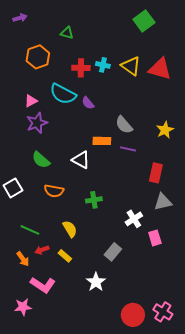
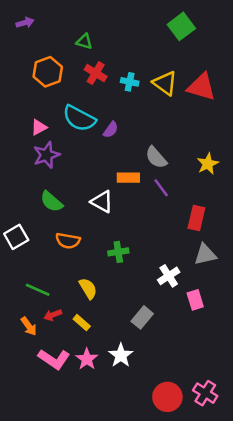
red cross: (81, 68) -> (96, 73), moved, turned 30
purple semicircle: (88, 103) -> (111, 130), turned -104
purple line: (128, 149) -> (161, 188), turned 42
pink star: (23, 307) -> (87, 359), moved, turned -30

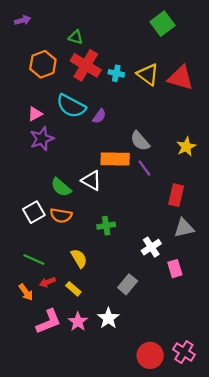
red cross: (96, 73) -> (86, 65), size x1.5
orange rectangle: (128, 178) -> (115, 159), size x1.4
green semicircle: (51, 202) -> (61, 187), moved
white square: (16, 237) -> (34, 212), moved
pink L-shape: (54, 359) -> (49, 322), turned -56

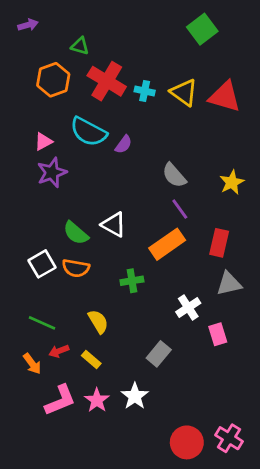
green triangle: (76, 37) -> (80, 46), moved
orange rectangle: (115, 159) -> (167, 244), moved, turned -36

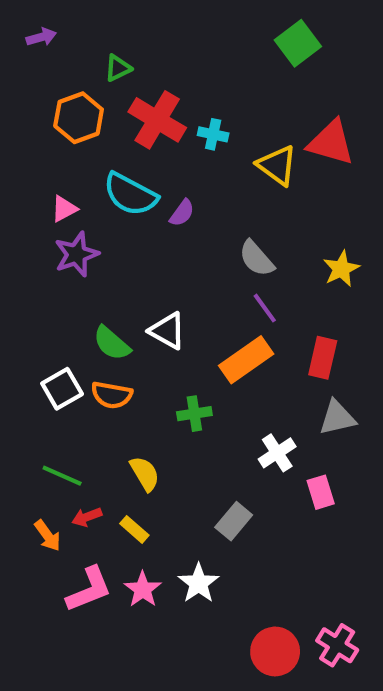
green triangle: (80, 46) -> (118, 68), turned -42
yellow triangle: (184, 92) -> (277, 165), moved

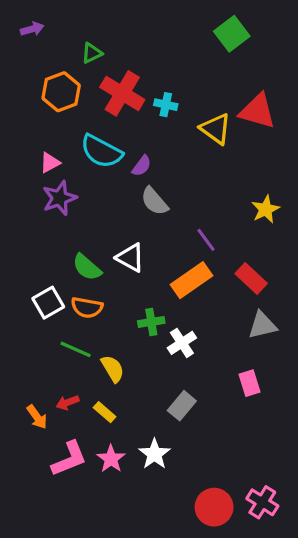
gray semicircle: (256, 258) -> (154, 201), moved
red rectangle: (323, 358) -> (251, 279), turned -60
white cross: (277, 453) -> (182, 343), moved
green line: (62, 476) -> (76, 349), moved

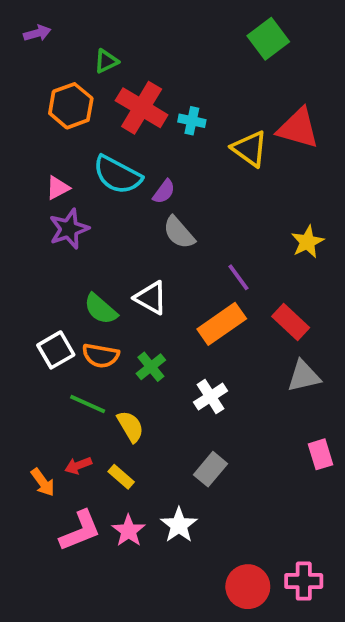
green cross: (151, 322) -> (151, 367), moved, turned -30
pink rectangle: (249, 383) -> (320, 454), moved
pink cross: (262, 502) -> (304, 581), turned -32

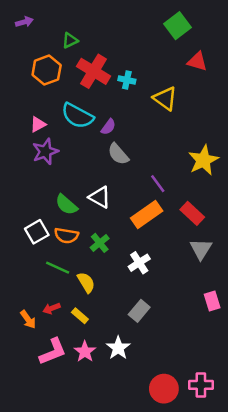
red triangle: (298, 128) -> (197, 61), moved, size x0.7
yellow star: (307, 242) -> (203, 160), size x1.4
gray triangle: (304, 376) -> (201, 249), turned -45

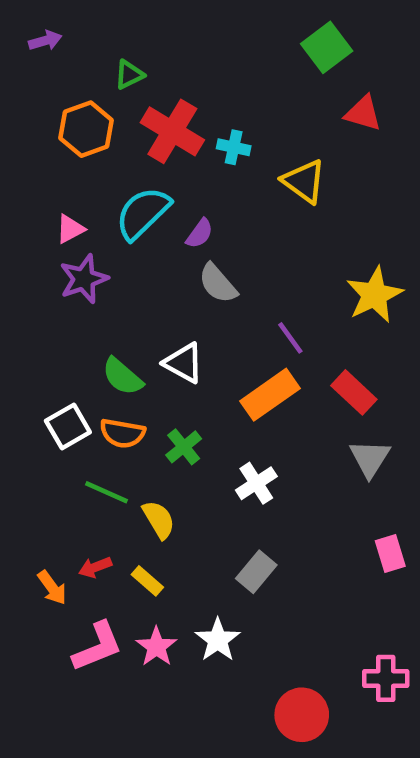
cyan semicircle: (77, 116) -> (143, 213), turned 108
pink cross: (201, 385) -> (386, 678), moved

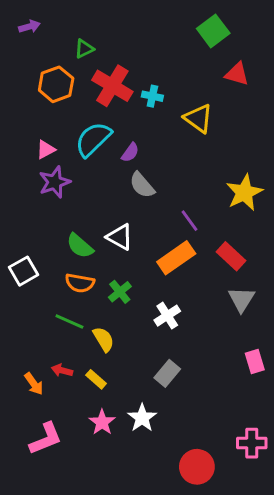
white square: (68, 426) -> (23, 271), moved
red arrow: (95, 567) -> (62, 370), turned 36
pink L-shape: (97, 647) -> (46, 439), moved

